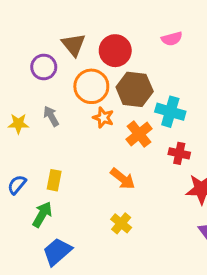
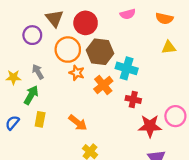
orange arrow: (123, 179) -> (78, 123), moved
green arrow: (42, 214) -> (31, 95), moved

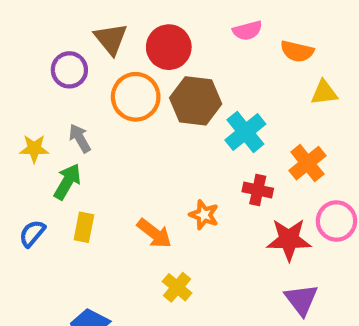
orange semicircle: (164, 18) -> (297, 51), moved
cyan cross: (127, 68) -> (245, 132), turned 35
orange star: (77, 73) -> (204, 215), moved
orange cross: (103, 85) -> (307, 163), moved

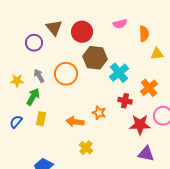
orange semicircle: (297, 51) -> (144, 34), turned -105
orange circle: (136, 97) -> (66, 74), moved
orange arrow: (154, 233) -> (75, 122), turned 150
purple triangle: (301, 300) -> (146, 154), turned -42

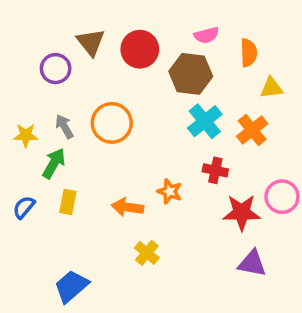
brown hexagon: (95, 58) -> (191, 74), moved
orange cross: (149, 88) -> (252, 130), moved

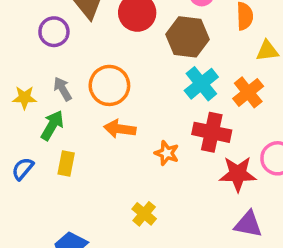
red cross: (215, 170) -> (212, 132), size x1.5
orange arrow: (128, 207) -> (120, 129), moved

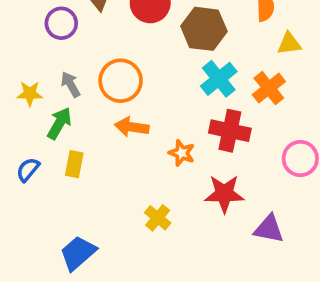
red star: (238, 174) -> (224, 194), moved

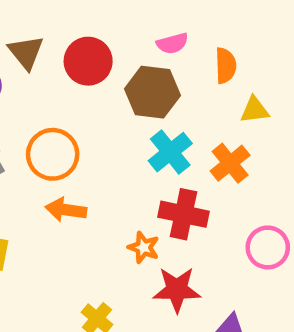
orange star: (182, 153) -> (144, 247), moved

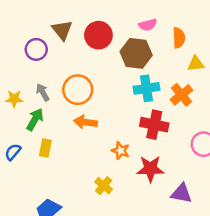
cyan cross: (170, 152) -> (146, 88), turned 30
orange star: (144, 247) -> (121, 151), moved

